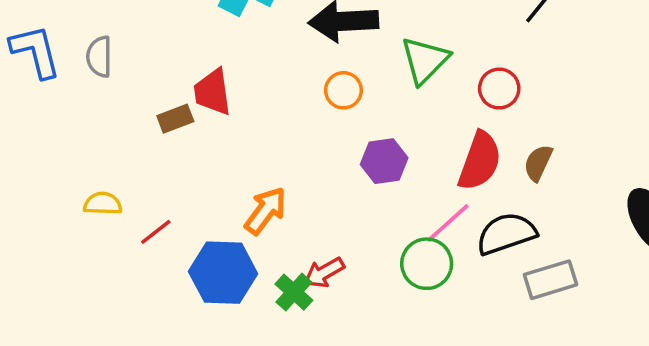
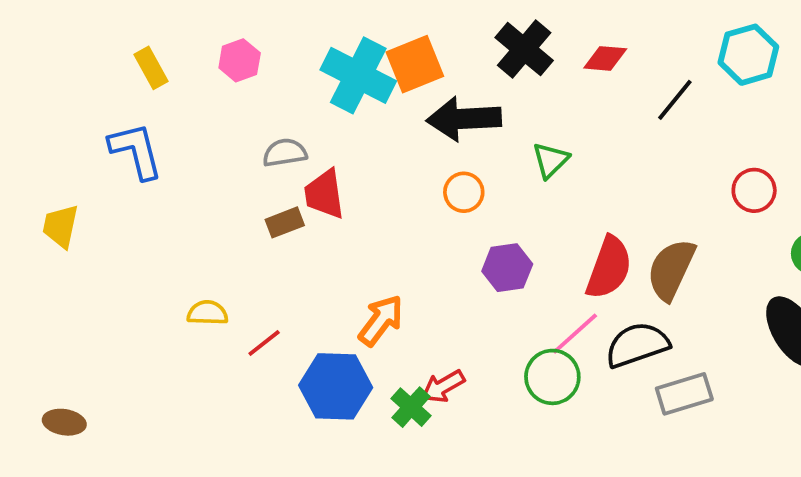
gray semicircle: (99, 57) -> (285, 153), moved, turned 81
green triangle: (425, 60) -> (550, 160), size x0.7
red circle: (499, 89) -> (754, 190), moved
brown semicircle: (538, 163) -> (671, 270), size x1.6

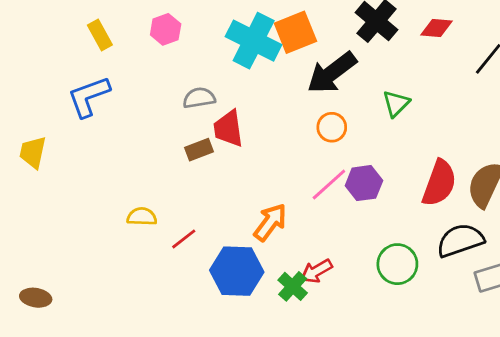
black arrow: (464, 119) -> (332, 73), turned -34
blue L-shape: (136, 151) -> (89, 96), turned -96
pink line: (575, 334) -> (329, 184), moved

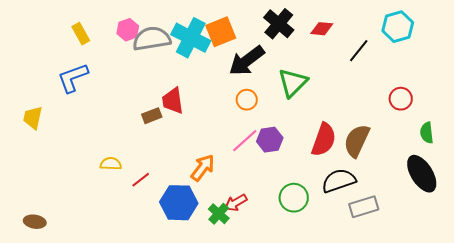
gray semicircle: (199, 98) -> (152, 39), moved, size x1.6
green triangle: (396, 103) -> (293, 83), size x1.5

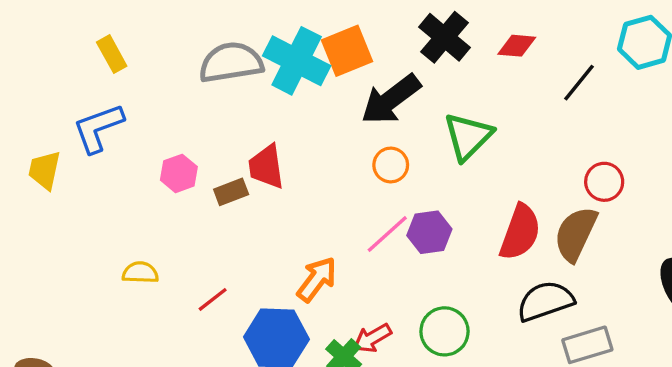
pink hexagon: (128, 30) -> (179, 173), moved
red circle: (401, 99) -> (604, 182), moved
yellow trapezoid: (33, 118) -> (44, 170), moved
yellow semicircle: (111, 164) -> (140, 273), moved
green circle: (294, 198) -> (444, 331), moved

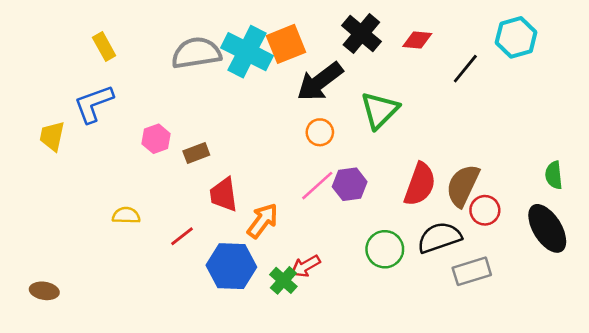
red trapezoid: (266, 167) -> (224, 195), moved
red circle: (604, 182) -> (485, 210), moved
green circle: (444, 331) -> (385, 249), moved

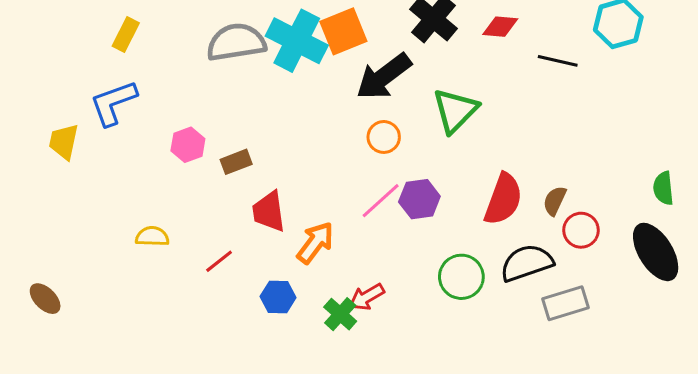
yellow rectangle: (104, 46) -> (126, 34), turned 56
black line: (465, 69) -> (558, 61), turned 64
brown semicircle: (463, 186) -> (555, 201), size x0.6
blue hexagon: (231, 266) -> (278, 297), size x0.6
brown ellipse: (44, 291) -> (45, 299), moved, turned 36

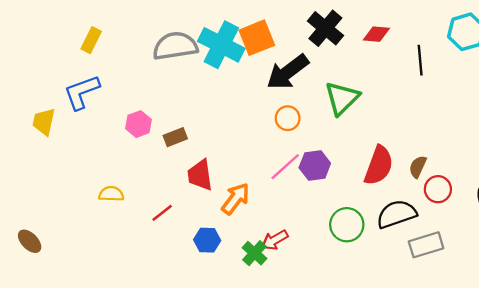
black line: (558, 61) -> (420, 60), turned 72

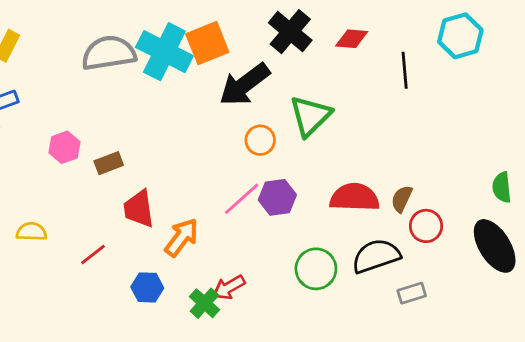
orange circle: (288, 118) -> (260, 140), moved
red semicircle: (379, 166) -> (355, 197), turned -108
gray rectangle: (426, 245) -> (412, 293), size x0.7

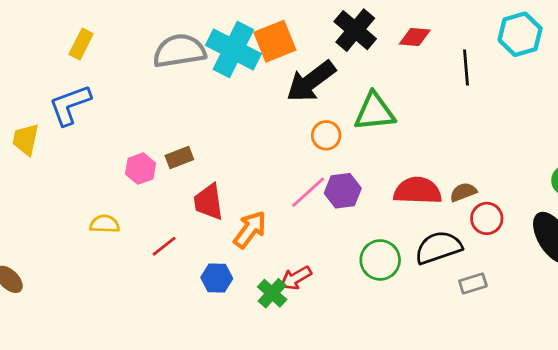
green triangle: (310, 116) -> (375, 112), turned 39
pink hexagon: (64, 147) -> (141, 169), moved
brown semicircle: (402, 199) -> (463, 192), turned 44

